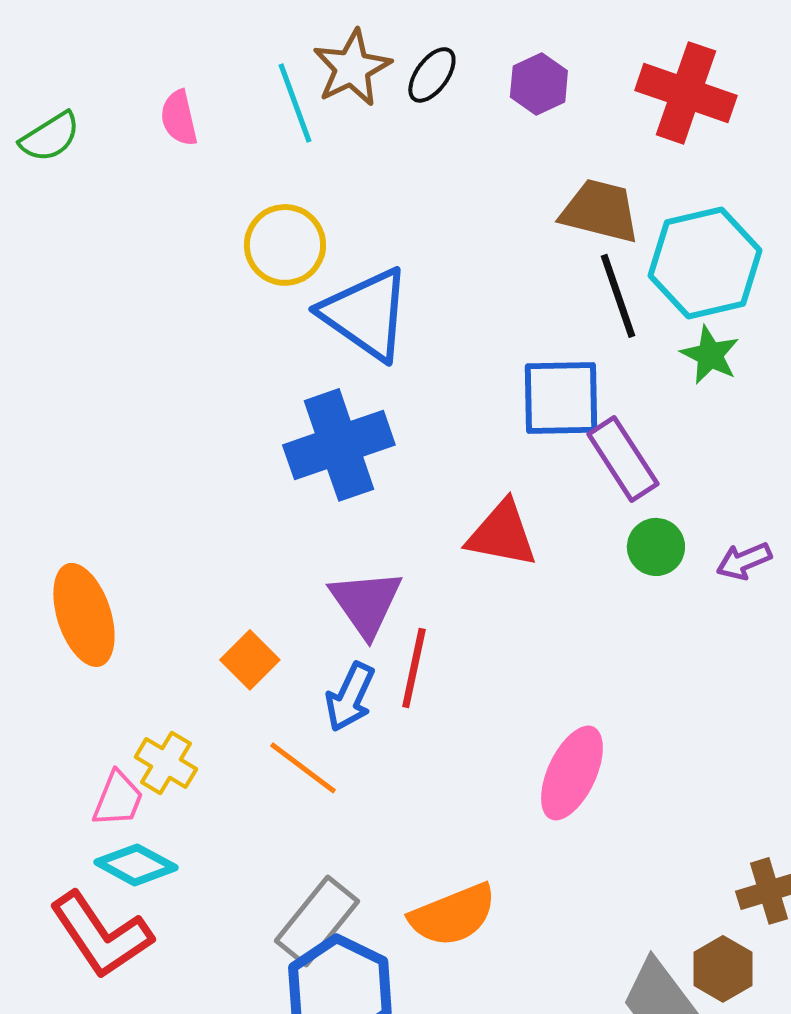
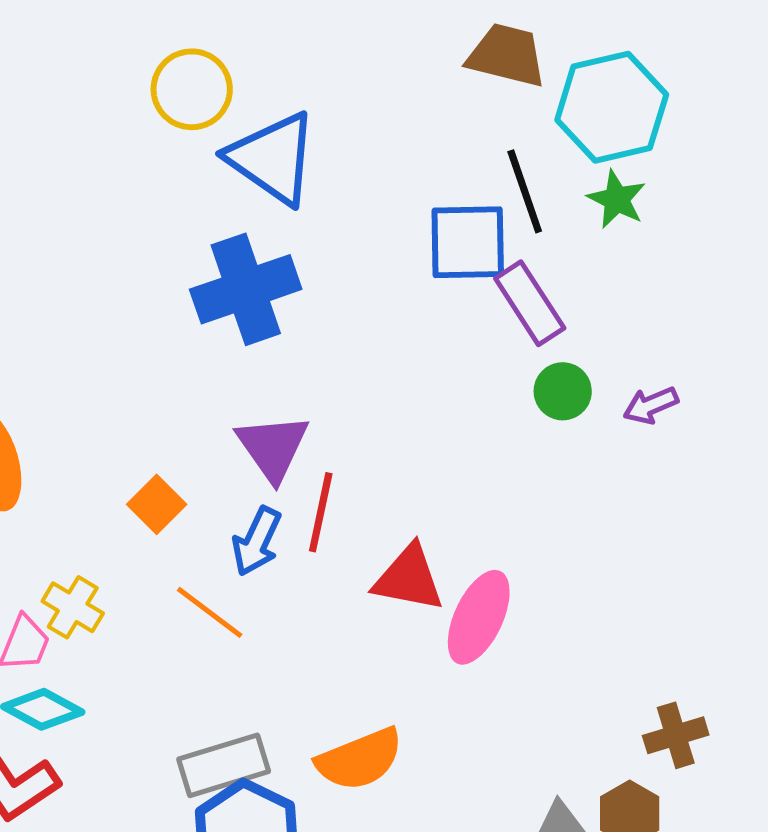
black line: (618, 296) -> (525, 191), moved
red triangle: (502, 534) -> (409, 578), moved
gray rectangle: (317, 921) -> (224, 765), turned 34

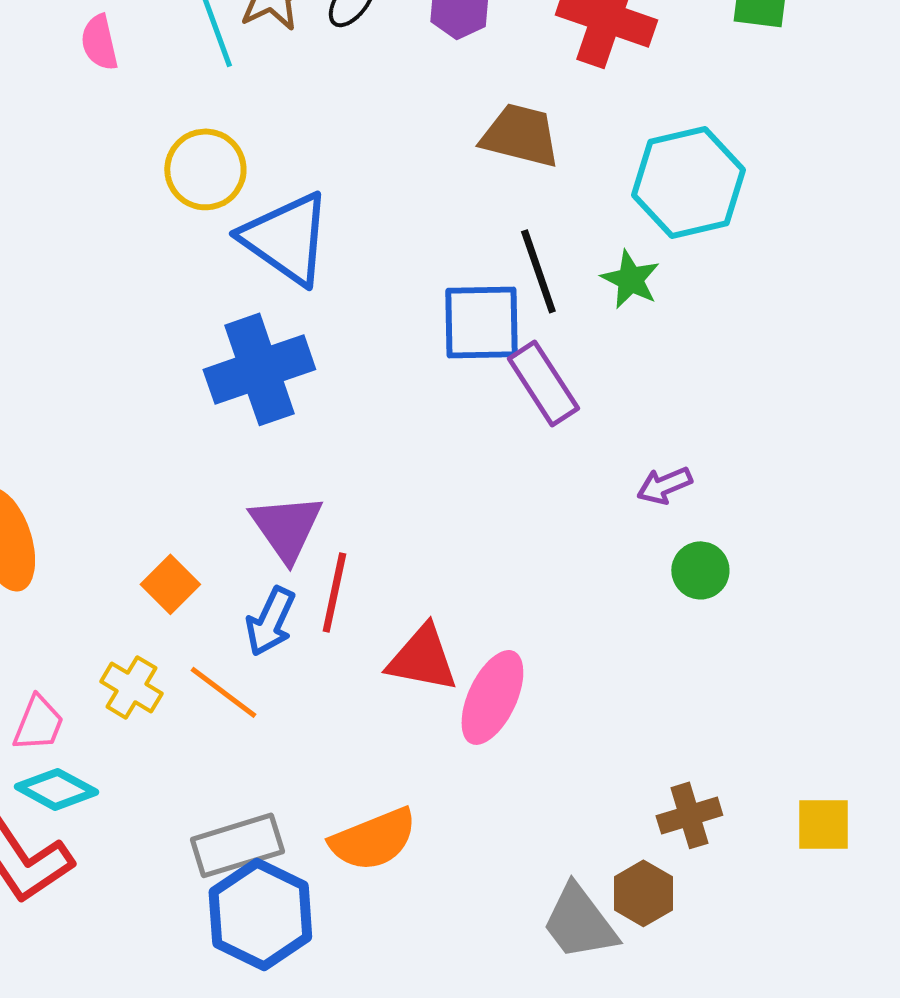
cyan hexagon: (612, 107) -> (688, 182), moved
green circle: (563, 391) -> (700, 570), moved
yellow cross: (73, 607) -> (131, 687), moved

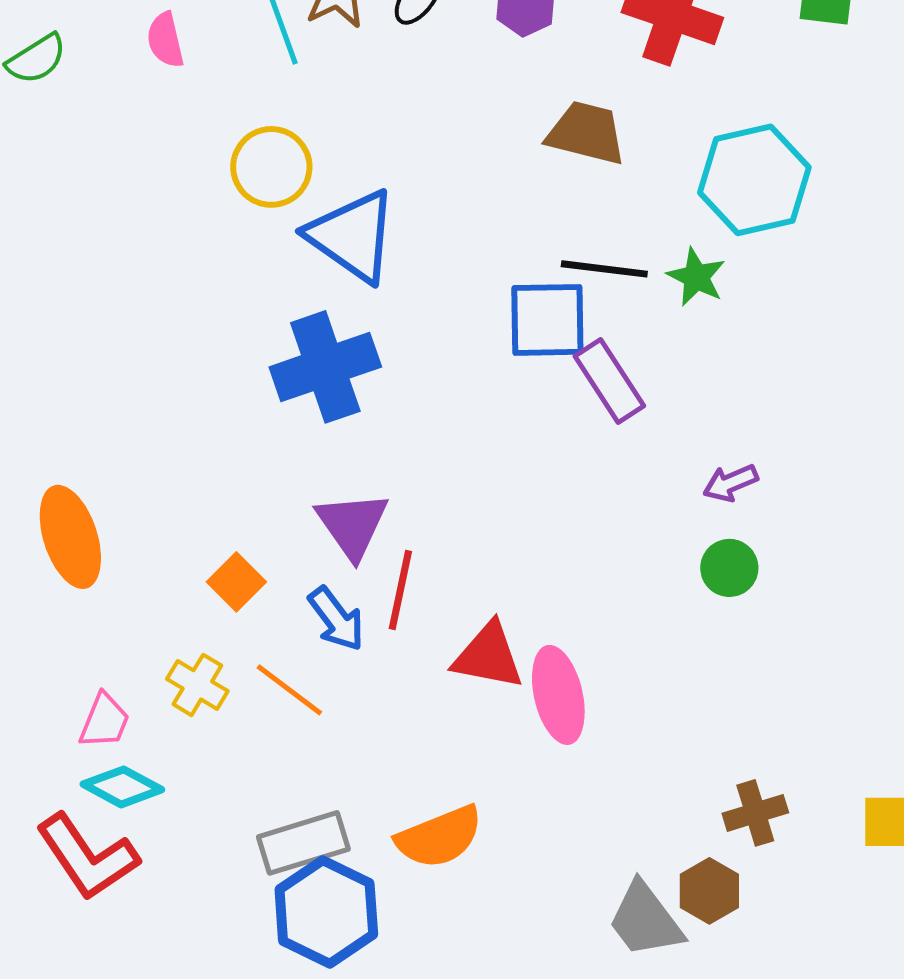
black line: (538, 271) -> (604, 269), turned -64
green circle: (700, 570) -> (729, 568), moved
blue arrow: (270, 621) -> (336, 619), turned -62
pink ellipse: (492, 697) -> (558, 695), turned -38

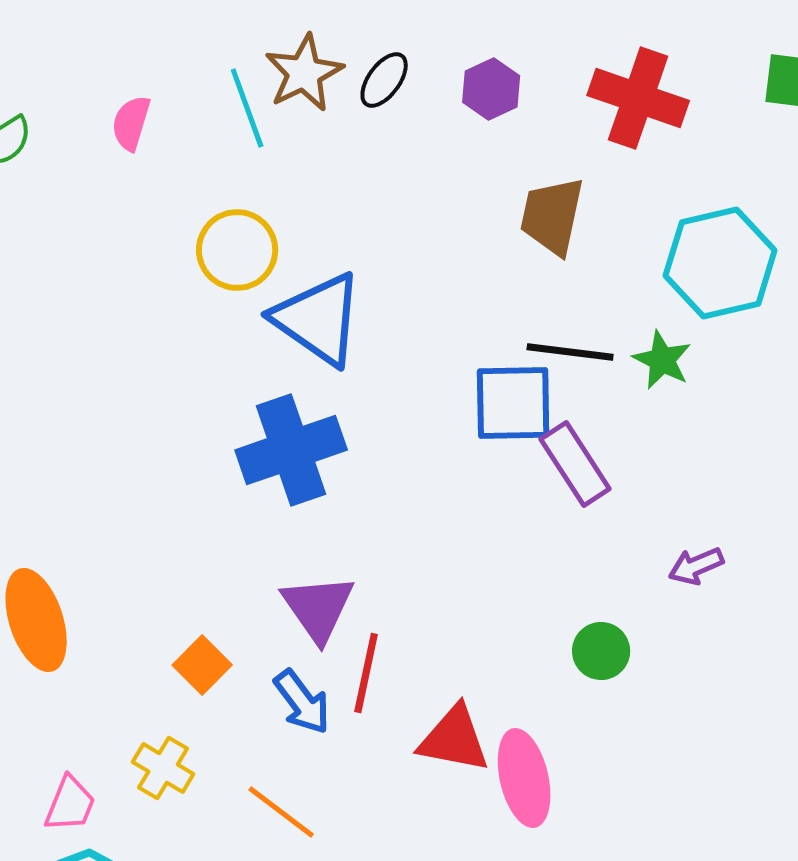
pink semicircle: (165, 40) -> (131, 123), turned 30
brown trapezoid: (586, 133) -> (552, 216), turned -92
green circle: (729, 568) -> (601, 651), moved
orange line: (289, 690) -> (281, 812), moved

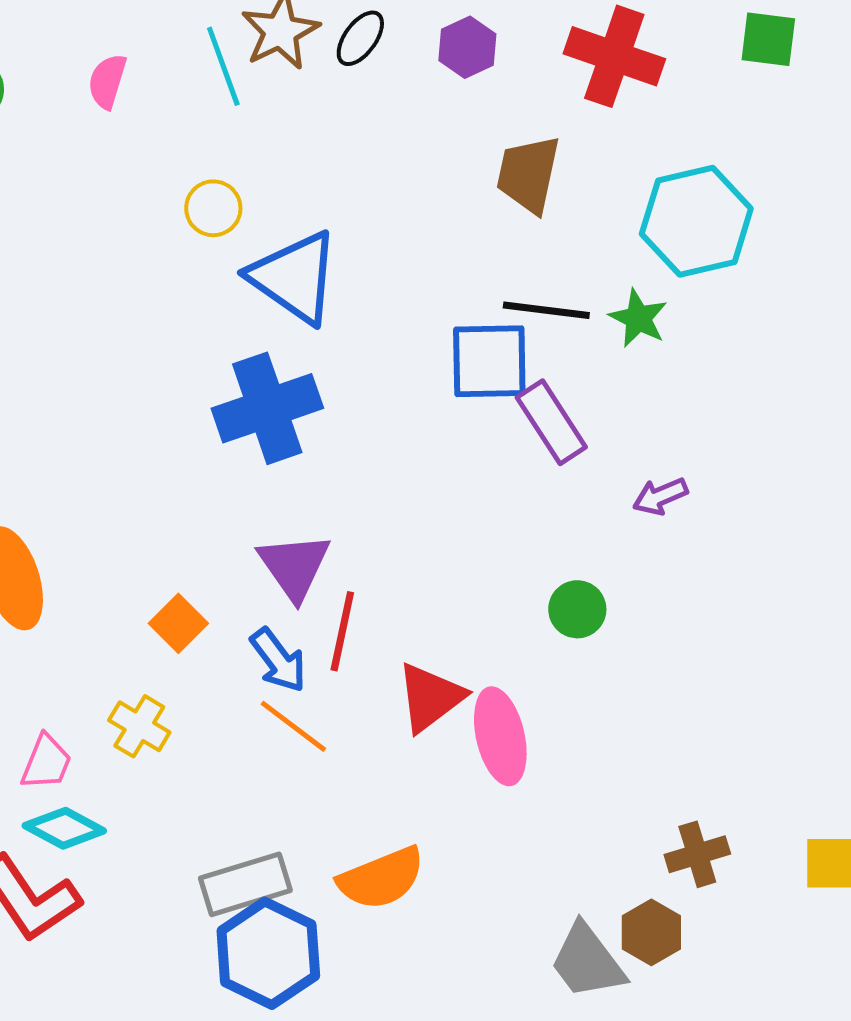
yellow circle: (237, 250) -> (213, 208), size x0.7
purple arrow: (696, 566) -> (660, 496), moved
red triangle: (454, 739) -> (430, 697), turned -48
orange line: (281, 812) -> (293, 726), moved

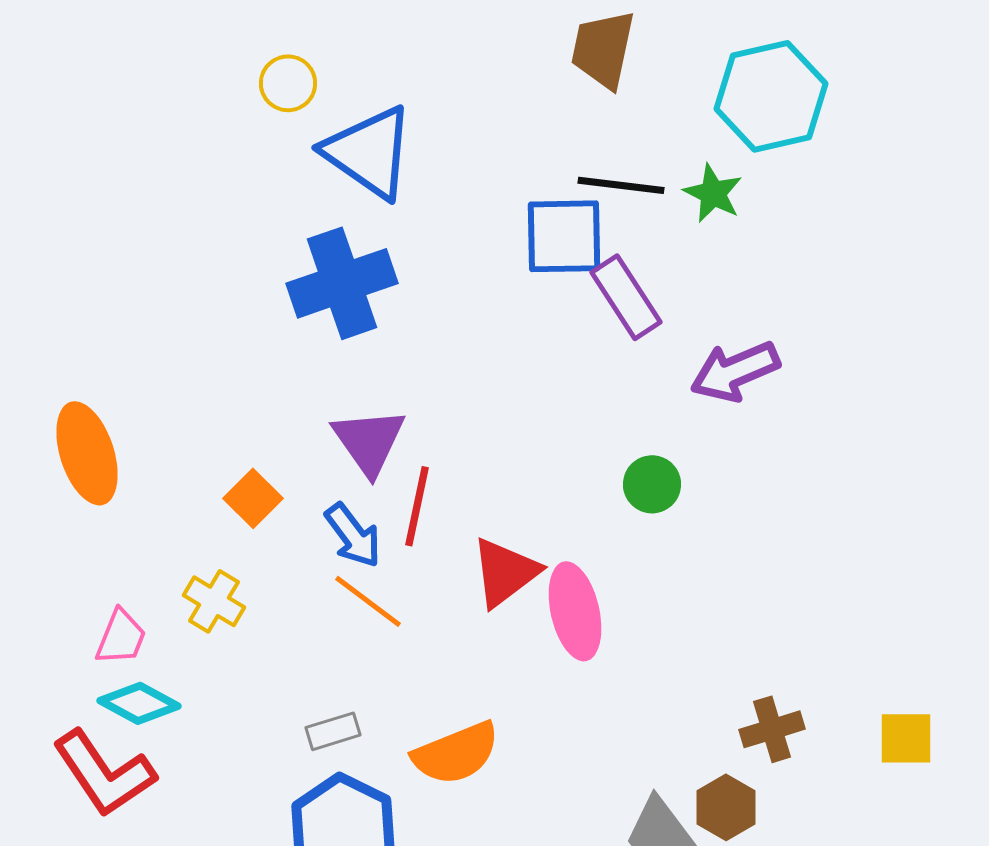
purple arrow: (660, 496) -> (735, 371), size x1.6
gray rectangle: (245, 884) -> (333, 731), moved, size x0.6

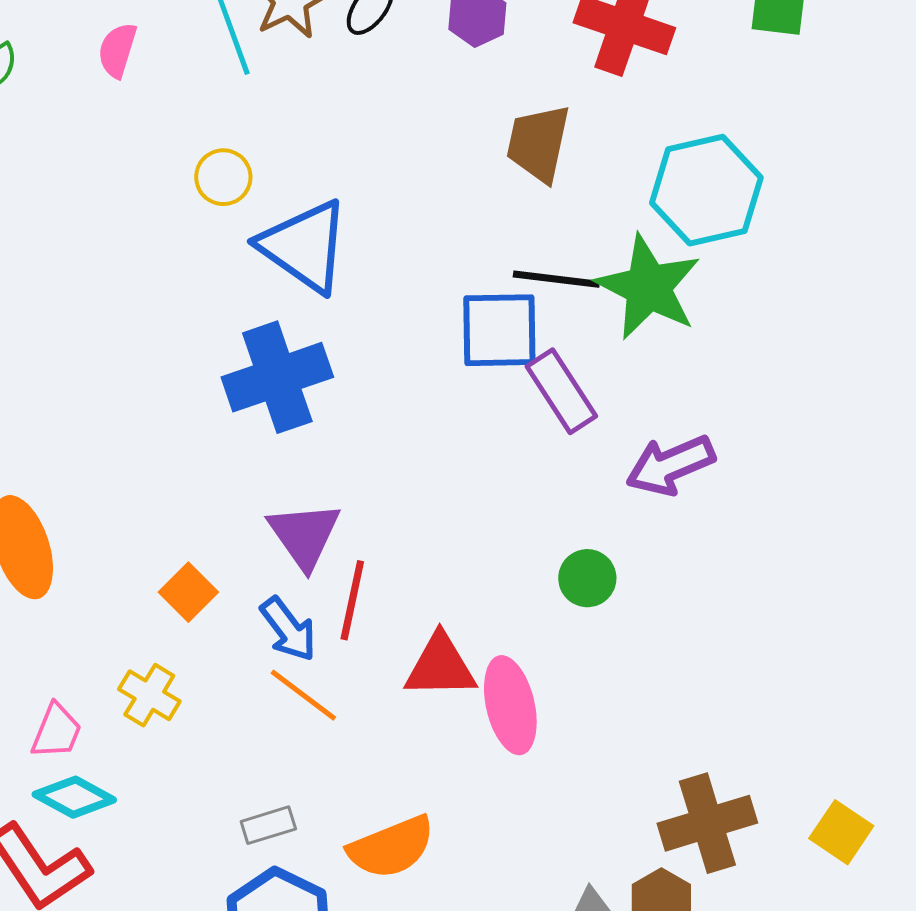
green star: (713, 193) -> (648, 287), size x1.8
red triangle: (505, 572) -> (440, 666), turned 36
brown cross: (772, 729) -> (707, 823), size x1.5
yellow square: (906, 738) -> (841, 832), turned 34

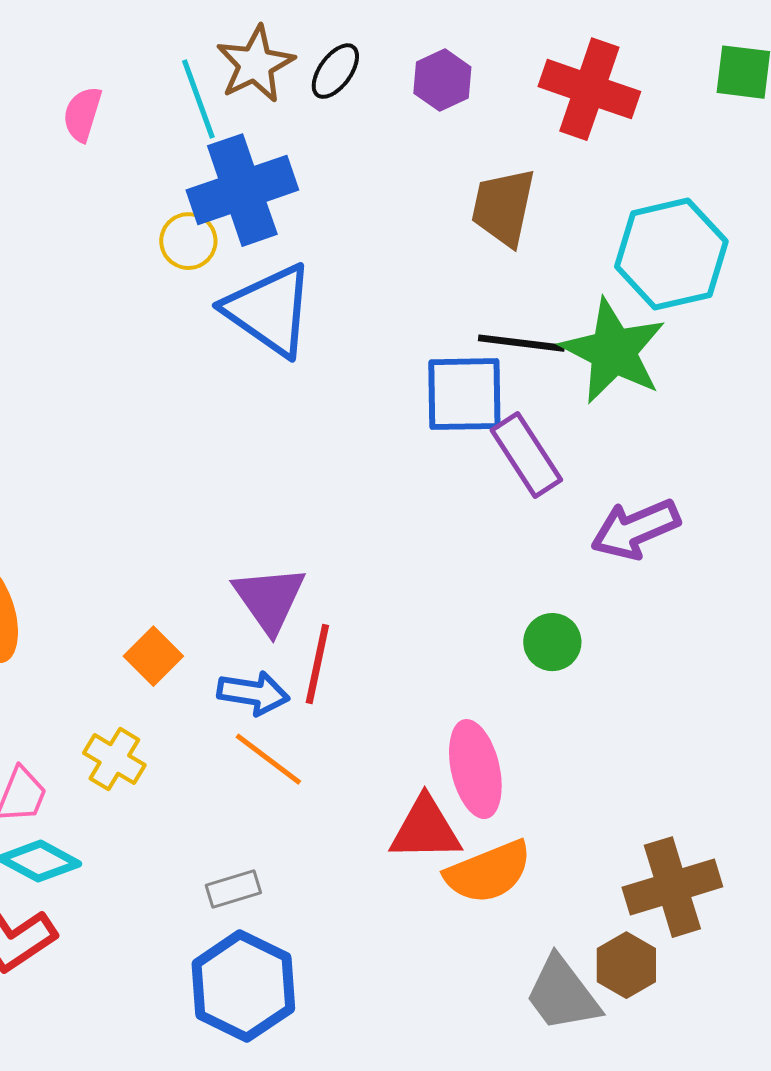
blue cross: (277, 377) -> (242, 190), moved
blue arrow: (288, 629) -> (253, 693), turned -44
red triangle: (440, 666) -> (425, 829), moved
orange semicircle: (391, 847) -> (488, 872), moved

